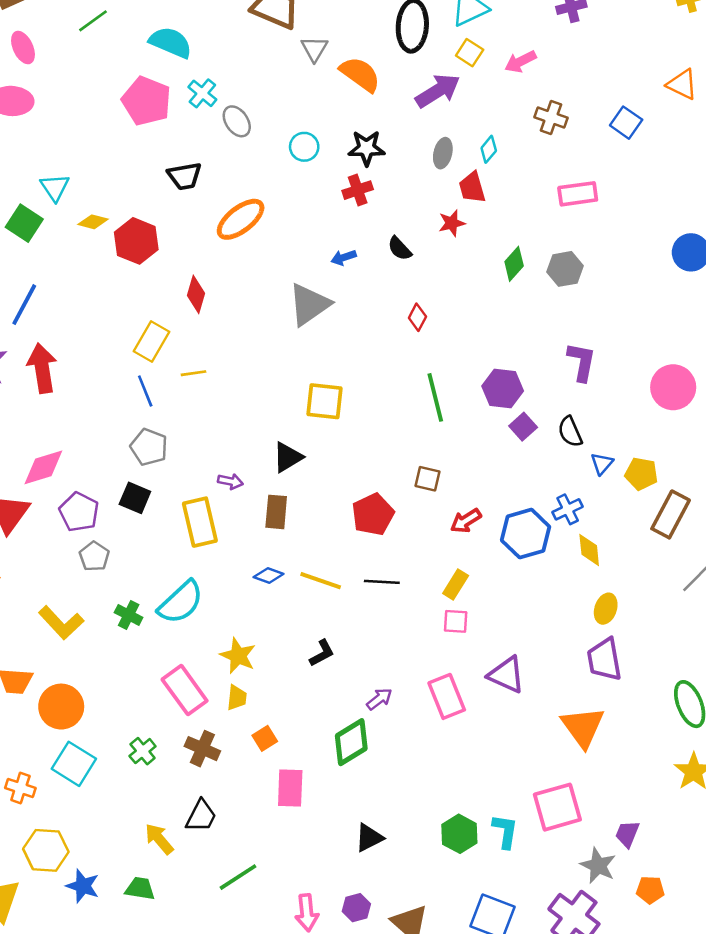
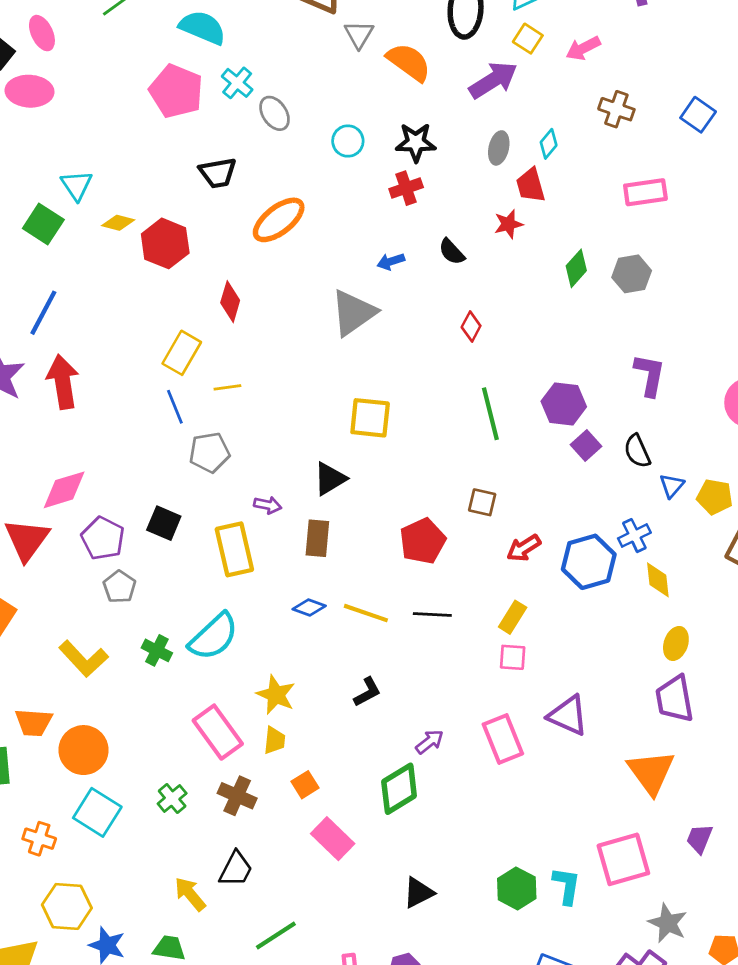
gray pentagon: (149, 447) -> (209, 452), moved, turned -30
pink rectangle: (290, 788) -> (333, 839), turned -48
purple trapezoid: (627, 834) -> (699, 839), moved

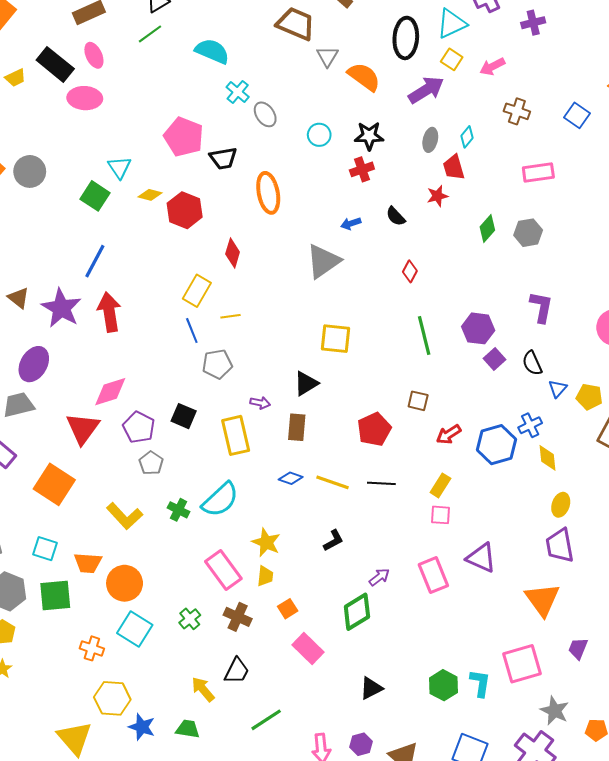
pink pentagon: (176, 91) -> (184, 137), moved
orange ellipse: (279, 220) -> (268, 193), turned -63

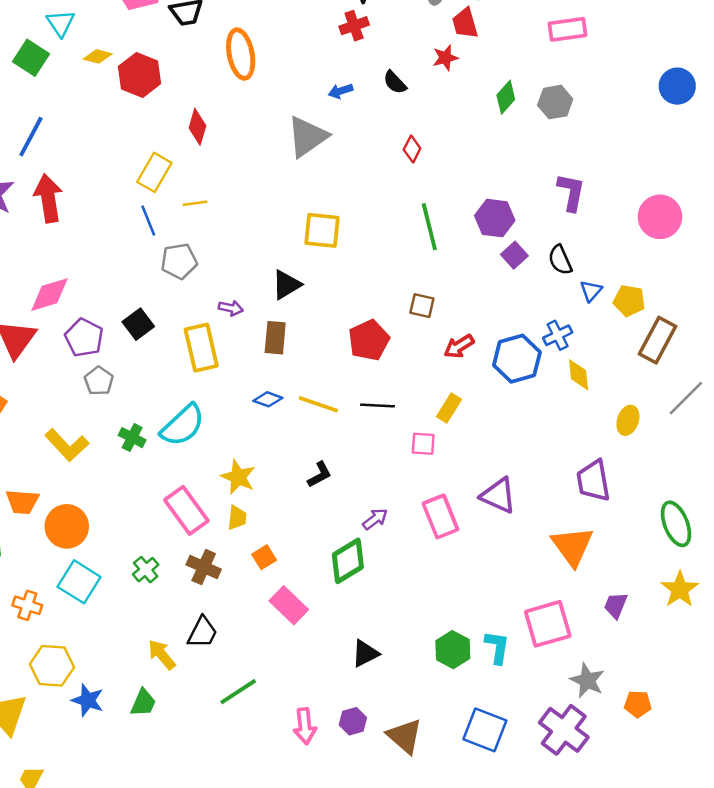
black square: (184, 416) -> (138, 324), turned 30
yellow ellipse: (561, 505) -> (628, 420), moved
pink square: (440, 515) -> (423, 444), moved
green trapezoid: (188, 729) -> (143, 703), turned 105

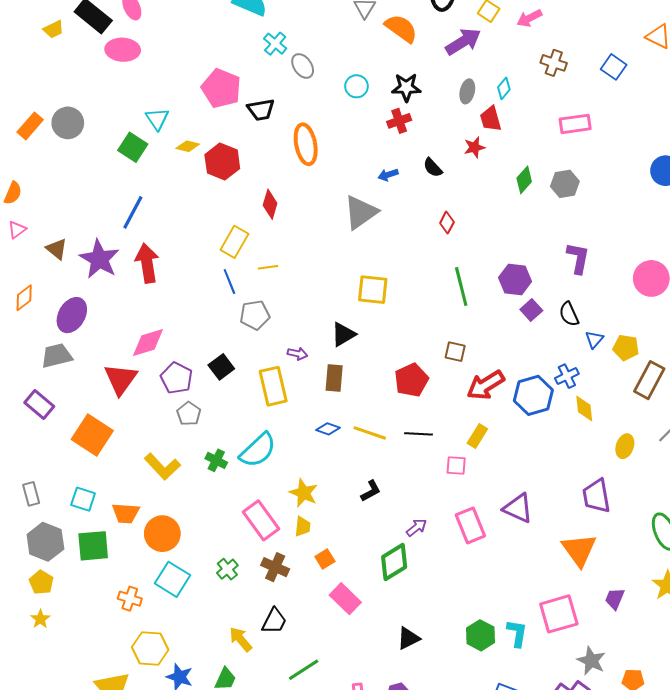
red arrow: (459, 346) -> (486, 385), size x1.5

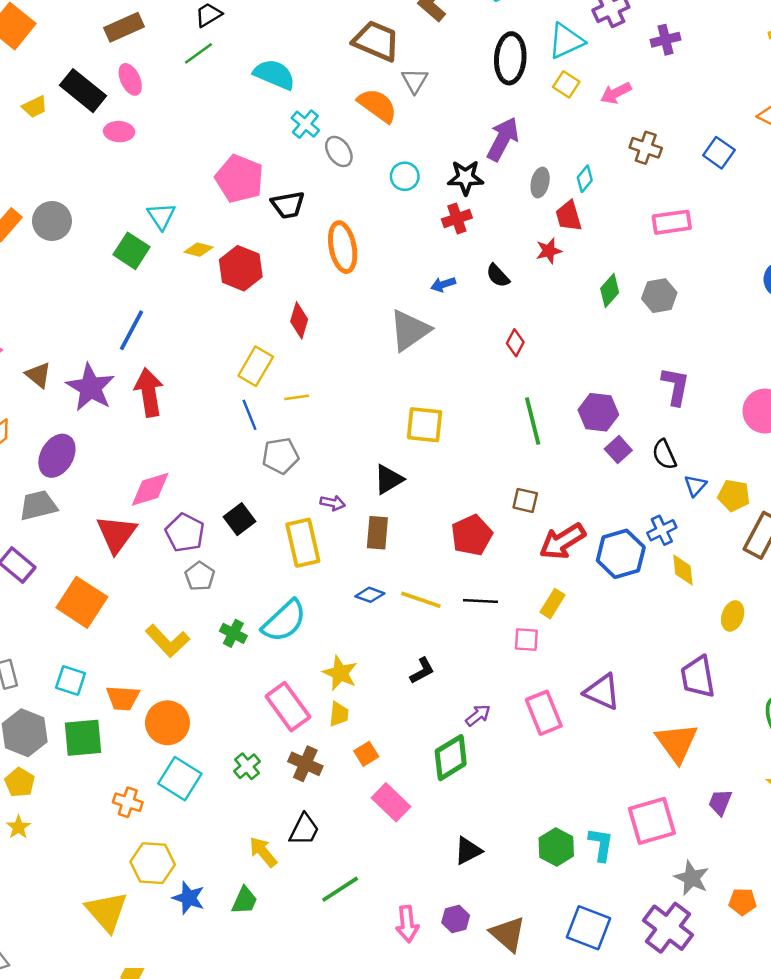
orange semicircle: (401, 28) -> (377, 105), moved
purple arrow: (463, 42) -> (503, 139), moved, turned -30
pink ellipse: (123, 50) -> (119, 132), size x0.7

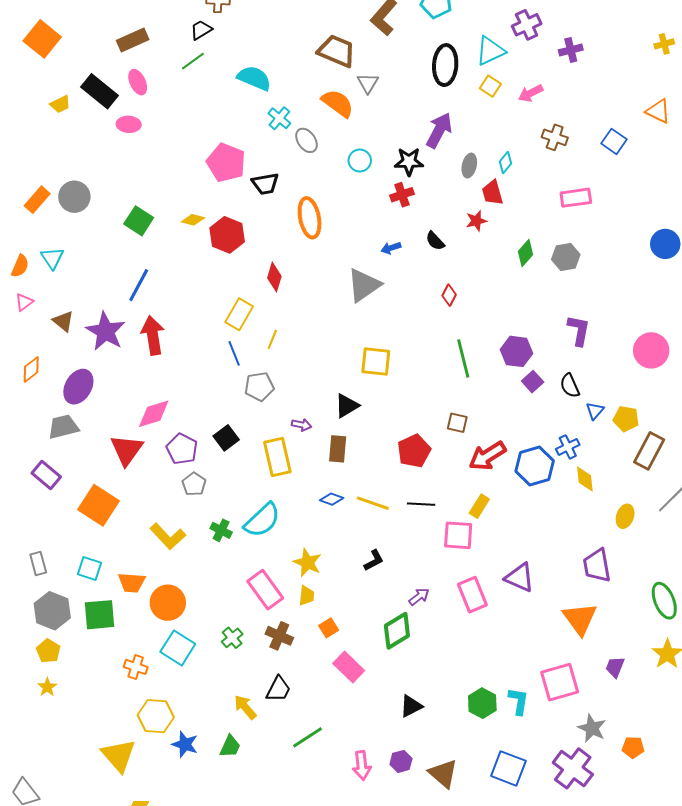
cyan triangle: (161, 216) -> (52, 258), moved
yellow line: (297, 397) -> (272, 339), turned -60
pink square: (526, 640) -> (458, 535), size x1.5

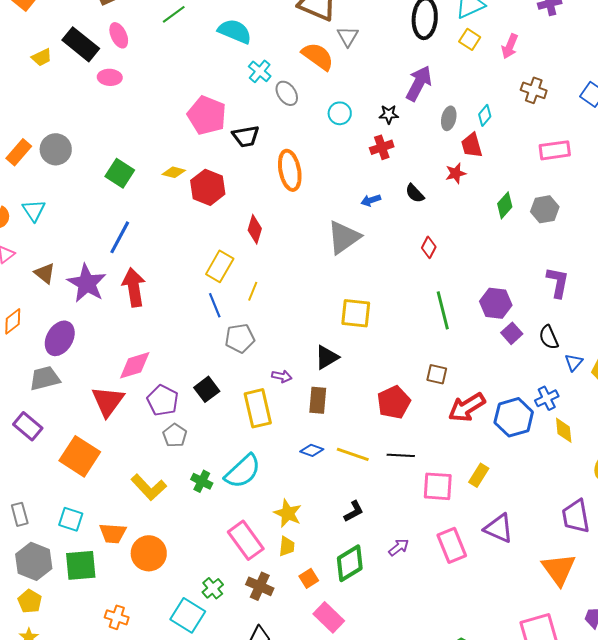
pink arrow: (531, 93) -> (510, 46), turned -40
black star: (409, 162) -> (389, 114), size x0.7
yellow rectangle: (479, 506) -> (479, 475), moved
green diamond: (397, 631) -> (350, 563), moved
cyan square: (178, 648) -> (188, 615), moved

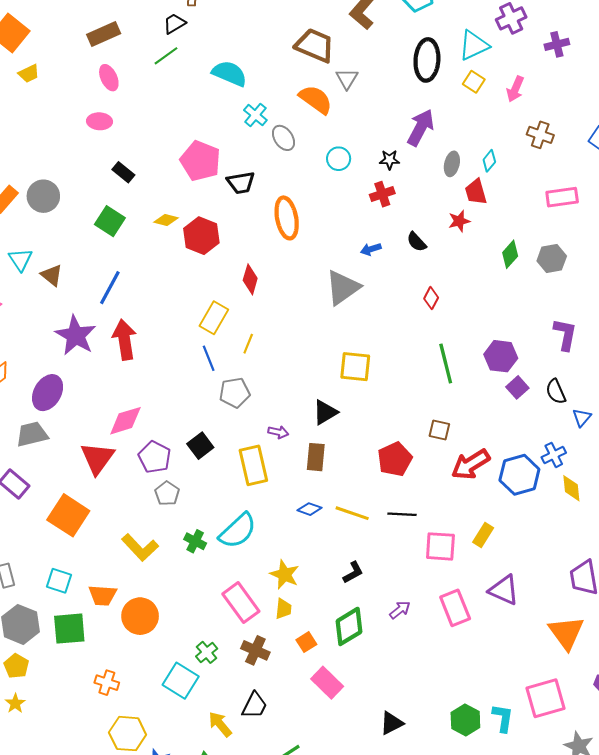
black rectangle: (81, 44) -> (123, 172), moved, size x0.6
yellow trapezoid: (42, 57) -> (29, 73), moved
brown triangle: (45, 273) -> (52, 275), moved

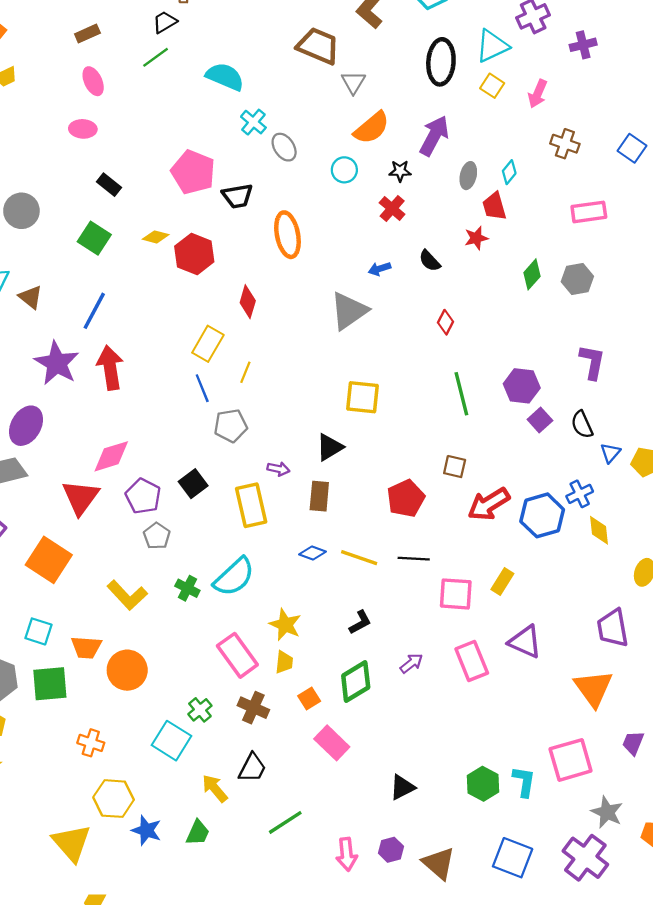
brown rectangle: (104, 34) -> (87, 33), size x0.7
orange semicircle: (316, 99) -> (372, 128), moved, turned 104
red cross: (382, 194) -> (392, 209), turned -30

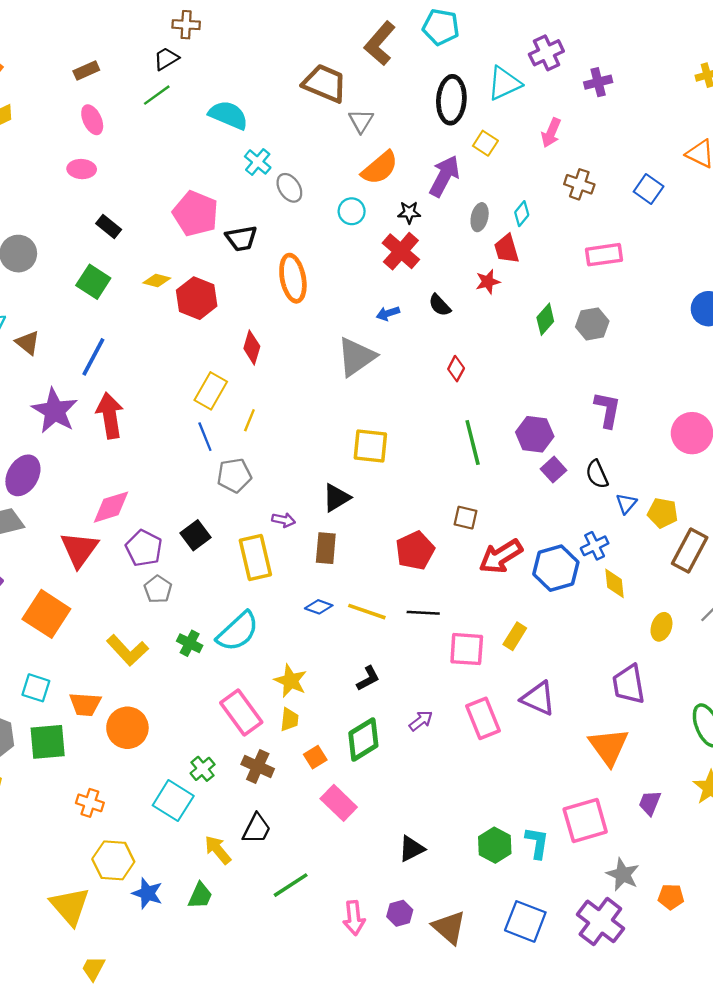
yellow square: (492, 86) -> (485, 143), moved
red cross: (392, 209) -> (401, 251), size x1.4

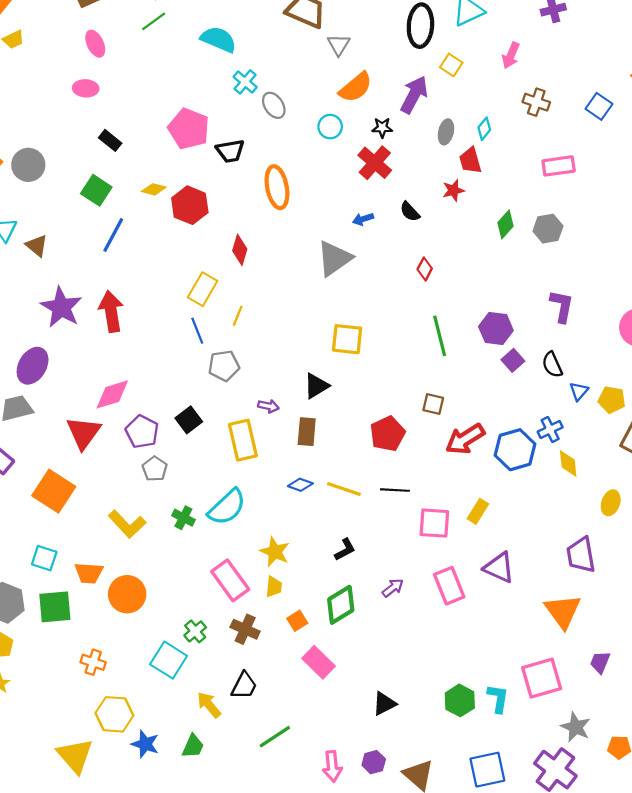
blue line: (93, 357) -> (113, 235), moved
blue square: (525, 921) -> (487, 770), turned -33

